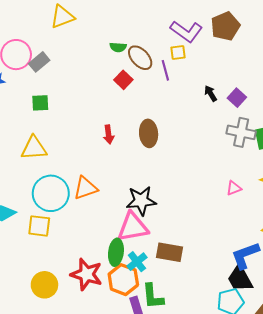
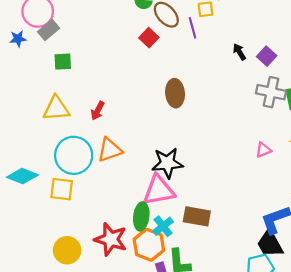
gray rectangle: (39, 62) -> (49, 30), moved
red arrow: (109, 134) -> (98, 111), moved, turned 36

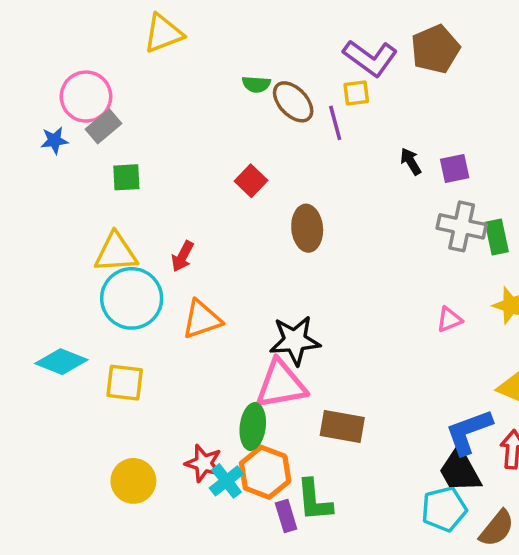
red square: (149, 38) -> (251, 181), moved
purple square: (267, 56) -> (455, 169), turned 36
cyan circle: (74, 155) -> (132, 298), moved
cyan cross: (163, 226) -> (226, 481), moved
red star: (111, 239) -> (204, 463), size x0.7

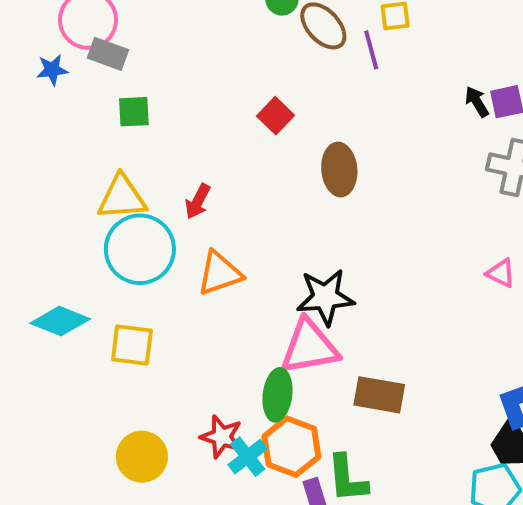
gray rectangle: (104, 126) -> (108, 54), turned 60
black arrow: (411, 161) -> (477, 102), moved
pink triangle: (449, 319) -> (501, 273), turned 48

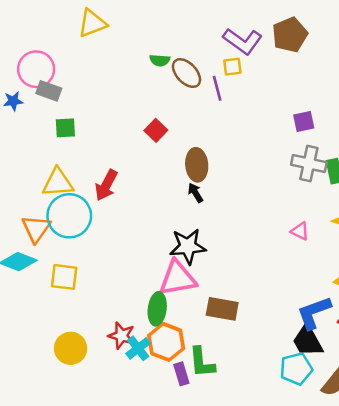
black arrow: (477, 102) -> (195, 193), moved
red arrow: (198, 201) -> (106, 185), size x1.4
orange triangle: (220, 273) -> (36, 229), moved, turned -36

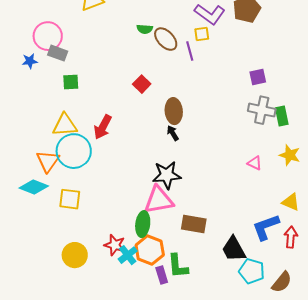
black trapezoid: (308, 341) -> (234, 249), moved
cyan pentagon: (296, 369) -> (252, 271), turned 30

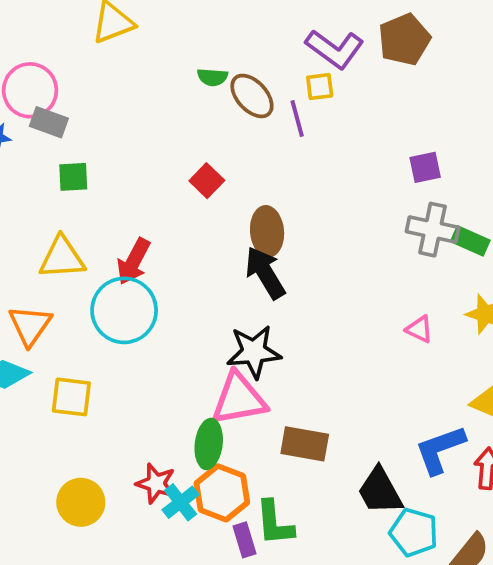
green rectangle: (282, 116) -> (470, 241), turned -54
black arrow: (173, 133) -> (265, 273), size x1.8
cyan circle: (74, 151) -> (124, 310), moved

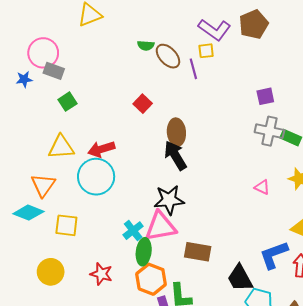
green square: (73, 177) -> (68, 102), turned -30
red arrow: (133, 261) -> (101, 149), turned 45
red star: (156, 483) -> (101, 274), moved
yellow circle: (81, 502) -> (51, 272), moved
cyan cross: (180, 502) -> (133, 231), moved

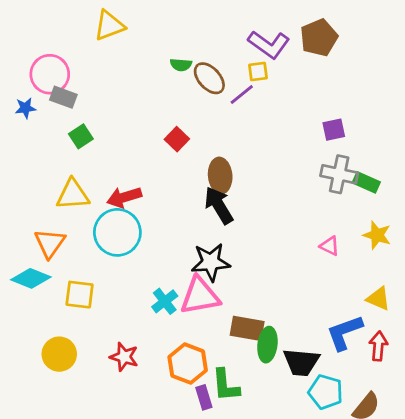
purple line: (193, 69) -> (242, 94), turned 66
green ellipse: (144, 252) -> (267, 345), moved
black trapezoid: (240, 278) -> (301, 362), turned -56

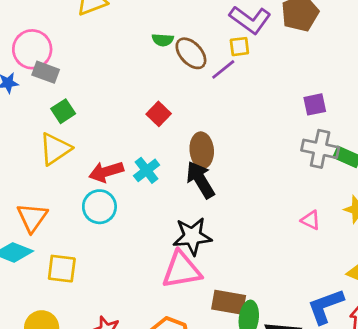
yellow triangle: (73, 195) -> (55, 149), moved, turned -30
cyan circle: (117, 232) -> (99, 207), size x0.7
cyan cross: (165, 301) -> (147, 170), moved

